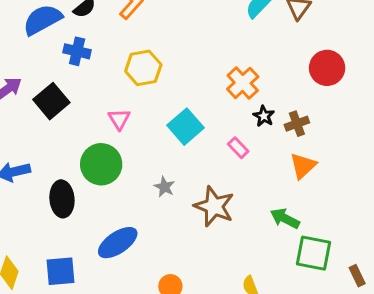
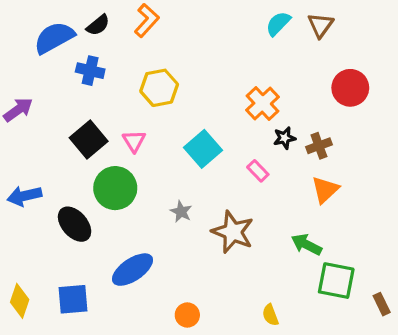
black square: (51, 101) -> (89, 140), moved
black star: (264, 116) -> (284, 138), turned 30
black ellipse: (62, 199) -> (75, 224), turned -36

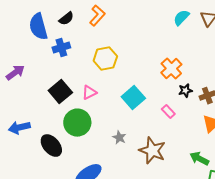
blue semicircle: (54, 38) -> (38, 27), turned -76
blue cross: (90, 71) -> (61, 48), turned -30
pink triangle: (134, 141) -> (89, 93), turned 35

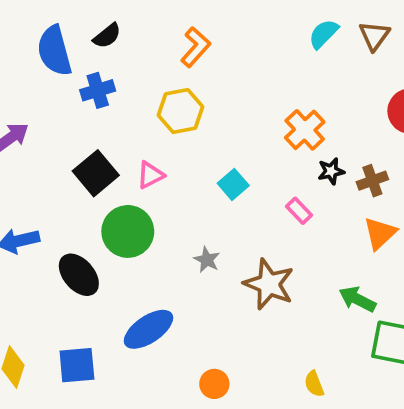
orange L-shape: (97, 16) -> (196, 47), moved
cyan square: (133, 98) -> (233, 184), size x0.7

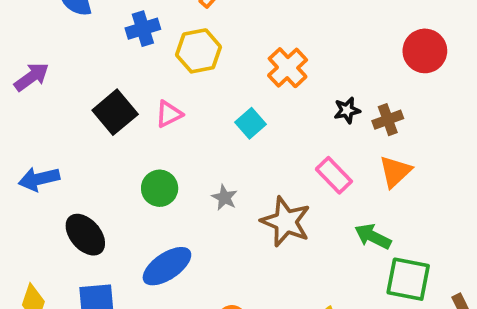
blue cross: (98, 90) -> (143, 29), moved
orange cross: (305, 130) -> (288, 68), moved
pink rectangle: (299, 211) -> (334, 175), moved, size x1.4
green circle: (128, 231) -> (160, 188), moved, size x0.7
black ellipse: (79, 275) -> (85, 235), moved

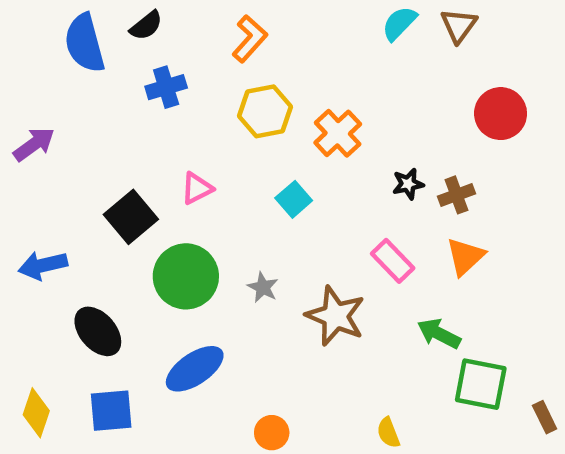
yellow hexagon: (199, 51) -> (265, 111), moved
black square: (115, 112) -> (131, 217), moved
green circle: (160, 188) -> (186, 276), size x1.5

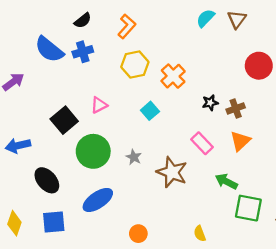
black semicircle: (146, 26) -> (83, 21), moved
blue semicircle: (85, 43) -> (49, 49), moved, turned -36

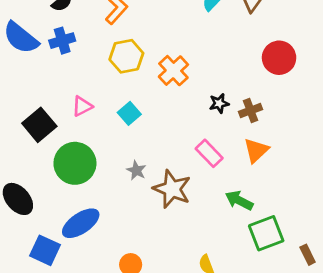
cyan square: (150, 111) -> (129, 113), moved
gray star: (134, 157) -> (136, 170), moved
green square: (248, 208) -> (266, 233), turned -32
blue square: (54, 222) -> (45, 250), moved, turned 30

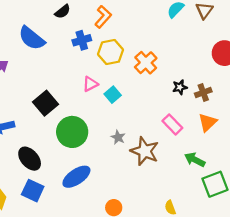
blue cross: (62, 41) -> (82, 40), moved
pink triangle: (82, 106) -> (90, 84), moved
blue square: (45, 250) -> (33, 191), moved

